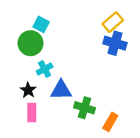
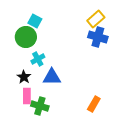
green cross: (85, 108) -> (40, 106), moved

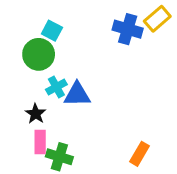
yellow rectangle: (96, 19) -> (157, 19), moved
blue cross: (98, 37) -> (128, 29), moved
blue triangle: (52, 77) -> (77, 94), moved

